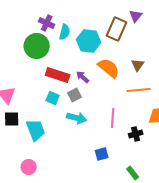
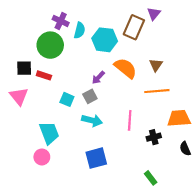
red rectangle: (58, 75) -> (44, 75), moved, size x0.6
purple arrow: (83, 77) -> (98, 77), turned -88
black square: (12, 119) -> (24, 68), moved
blue square: (102, 154) -> (96, 158), moved, size x1.5
pink circle: (29, 167) -> (42, 157), moved

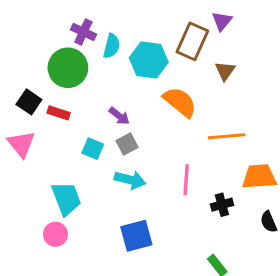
brown triangle: (156, 65) -> (225, 71), moved
black square: (24, 68) -> (29, 102), turned 35
purple arrow: (98, 77) -> (119, 116), moved, turned -96

